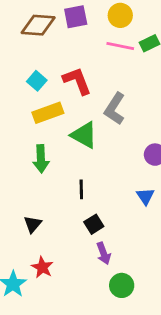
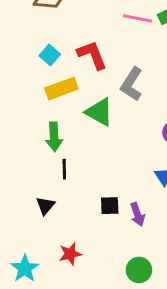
black line: (81, 189) -> (64, 169), moved
black square: (94, 224) -> (110, 206), turned 30
purple arrow: (104, 253) -> (137, 214), moved
red star: (42, 267) -> (70, 254), moved, turned 30

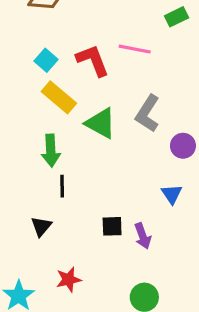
pink line: (137, 18) -> (135, 49), moved
gray L-shape: (132, 84) -> (148, 114), moved
yellow rectangle: (61, 89) -> (59, 97), turned 60

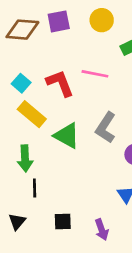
black square: (112, 226) -> (63, 222), moved

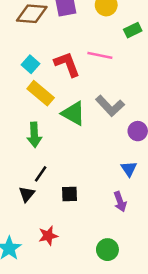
gray L-shape: (106, 128) -> (110, 106), turned -76
black line: (35, 188) -> (41, 174), moved, turned 36
purple arrow: (102, 230) -> (120, 202), moved

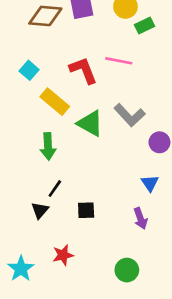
green rectangle: (133, 30) -> (145, 25), moved
cyan square: (31, 64) -> (29, 70), moved

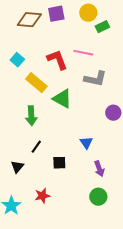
gray L-shape: (130, 115) -> (95, 79), moved, turned -35
blue triangle: (150, 183) -> (86, 143), moved
black triangle: (40, 210) -> (17, 167), moved
green circle: (127, 270) -> (98, 197), moved

